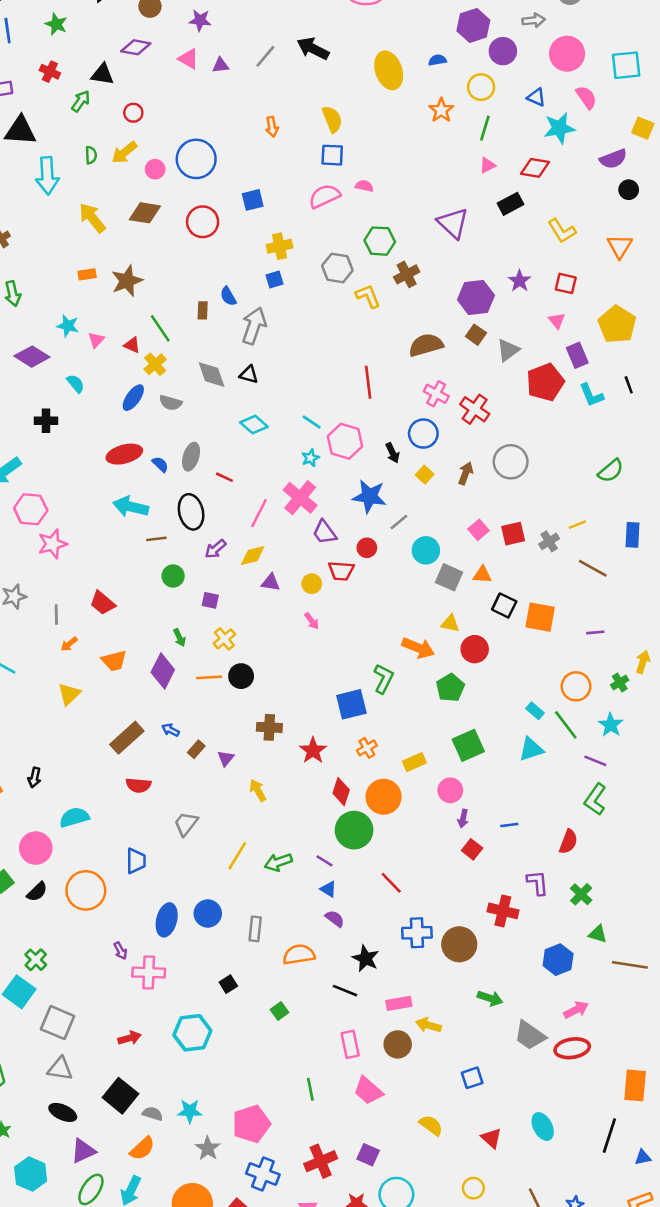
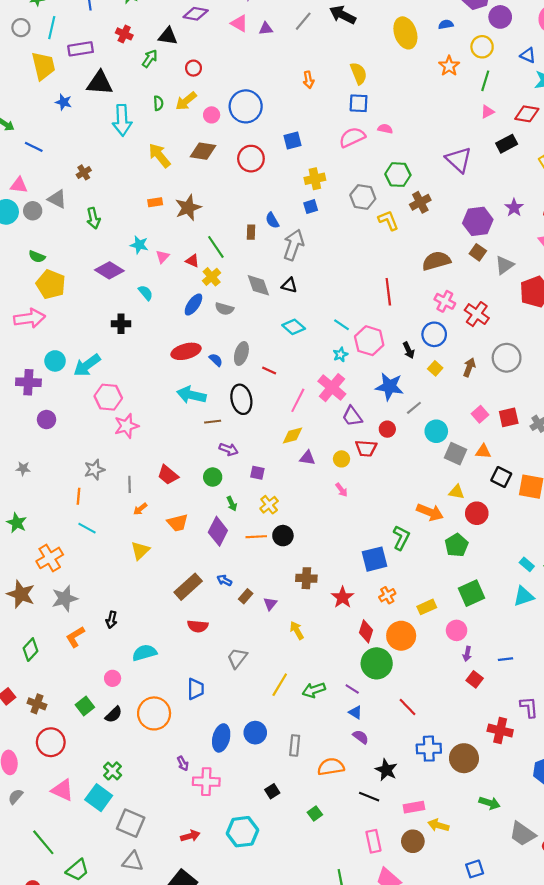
purple arrow: (215, 549) -> (229, 449), moved, turned -120
green circle: (173, 576) -> (213, 477), moved
pink circle: (36, 848) -> (113, 678), size x0.6

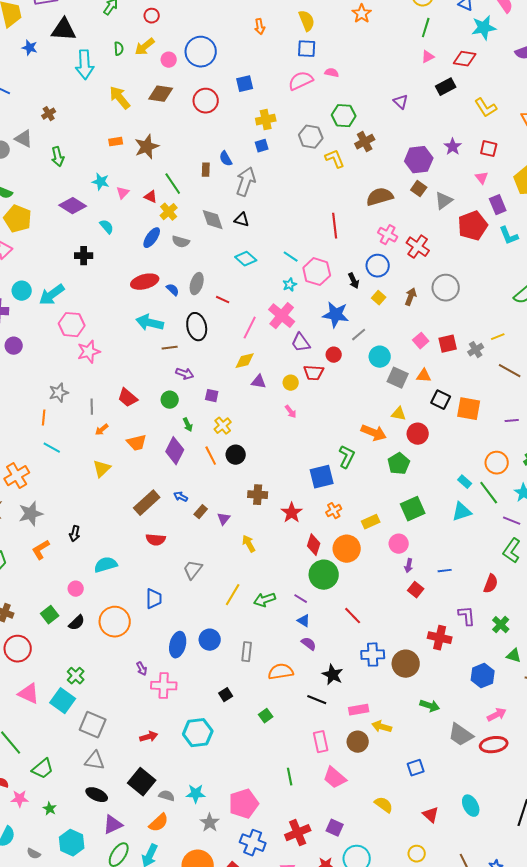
orange star: (449, 66) -> (362, 14), moved
purple triangle: (459, 160) -> (401, 102), size x0.6
orange line: (256, 537) -> (211, 456), turned 66

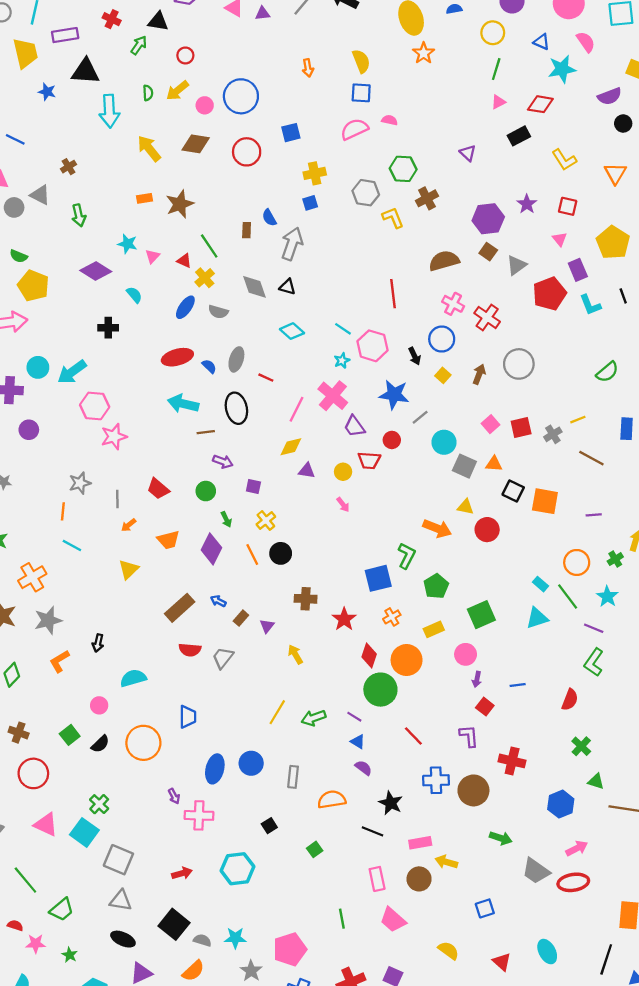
green pentagon: (399, 464) -> (436, 586), moved
gray trapezoid: (193, 570) -> (223, 658), moved
purple L-shape: (467, 616) -> (469, 736), moved

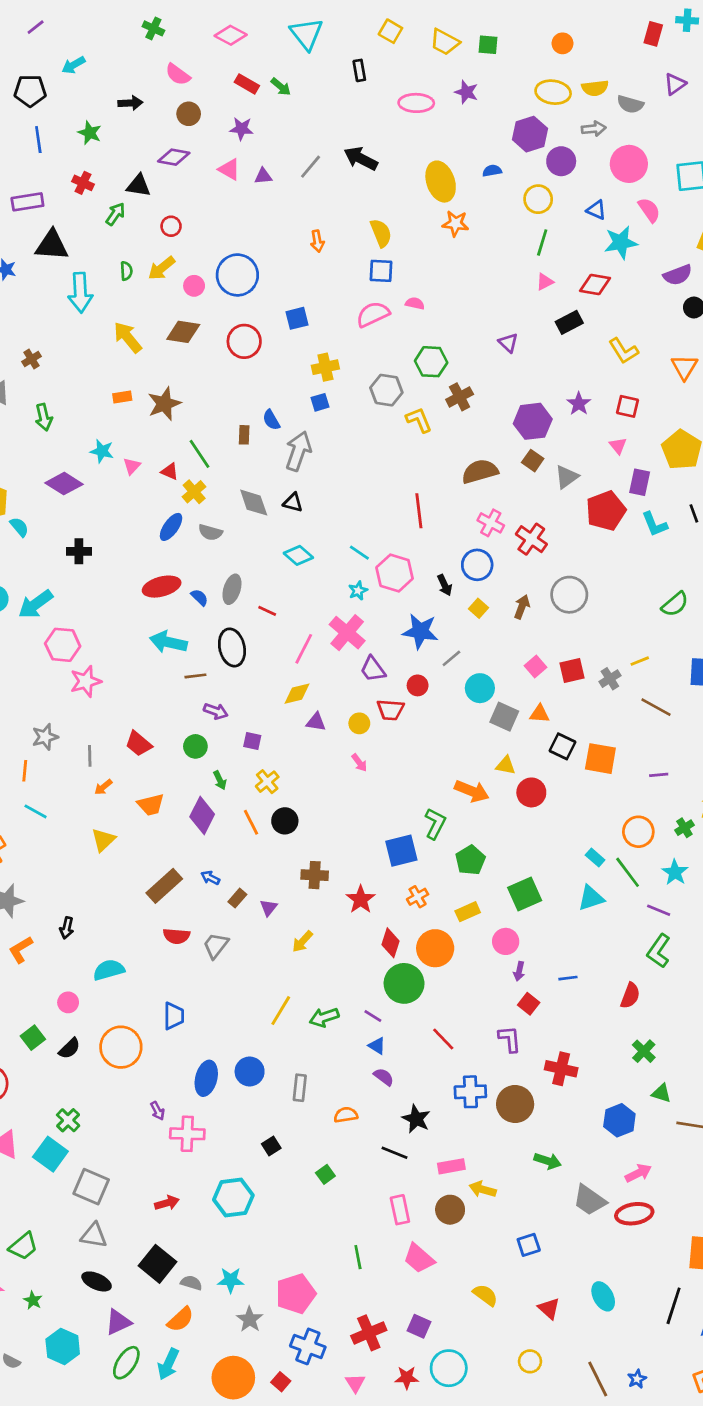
orange star: (424, 53) -> (455, 224), turned -30
purple rectangle: (578, 270) -> (640, 482), turned 35
cyan semicircle: (134, 295) -> (19, 527), moved
yellow arrow: (295, 654) -> (302, 941), turned -108
orange semicircle: (332, 800) -> (346, 1115), size x0.7

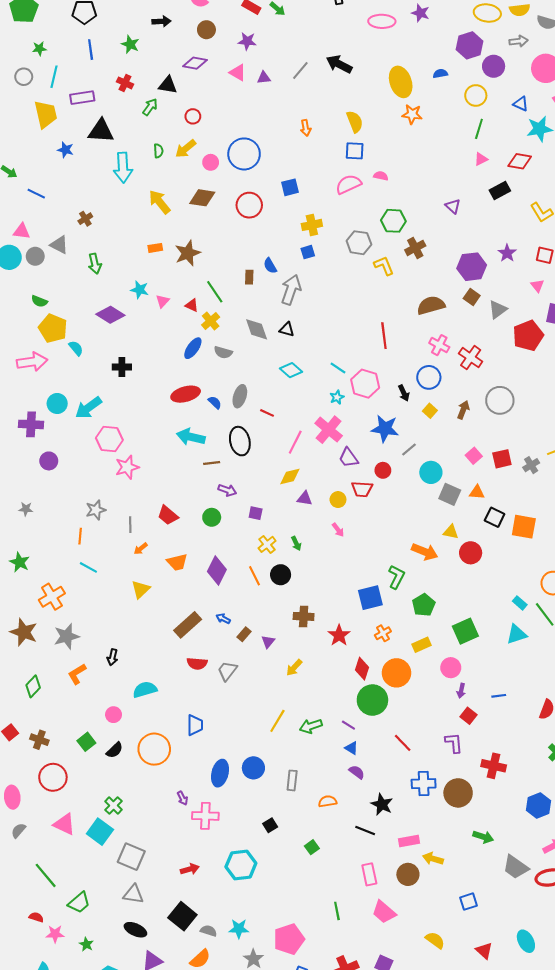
green arrow: (220, 780) -> (296, 543), moved

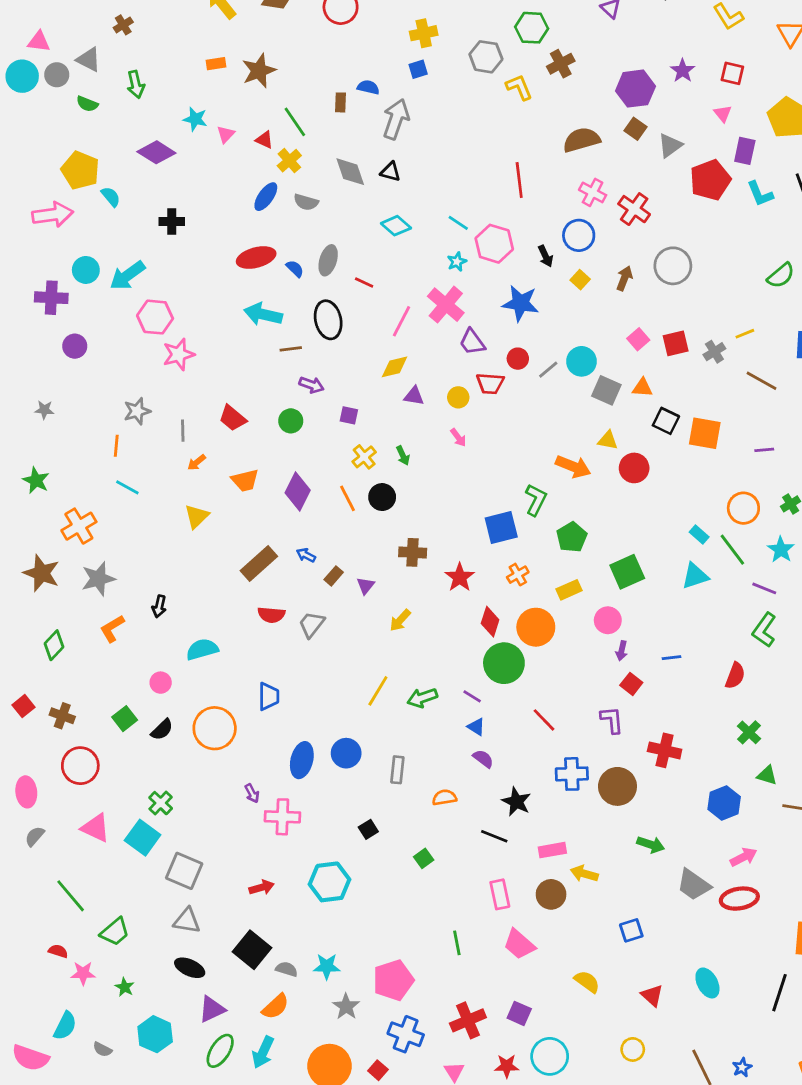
blue semicircle: (270, 266) -> (368, 87), turned 133
green semicircle: (39, 301) -> (87, 104), moved
gray line: (409, 449) -> (548, 370), moved

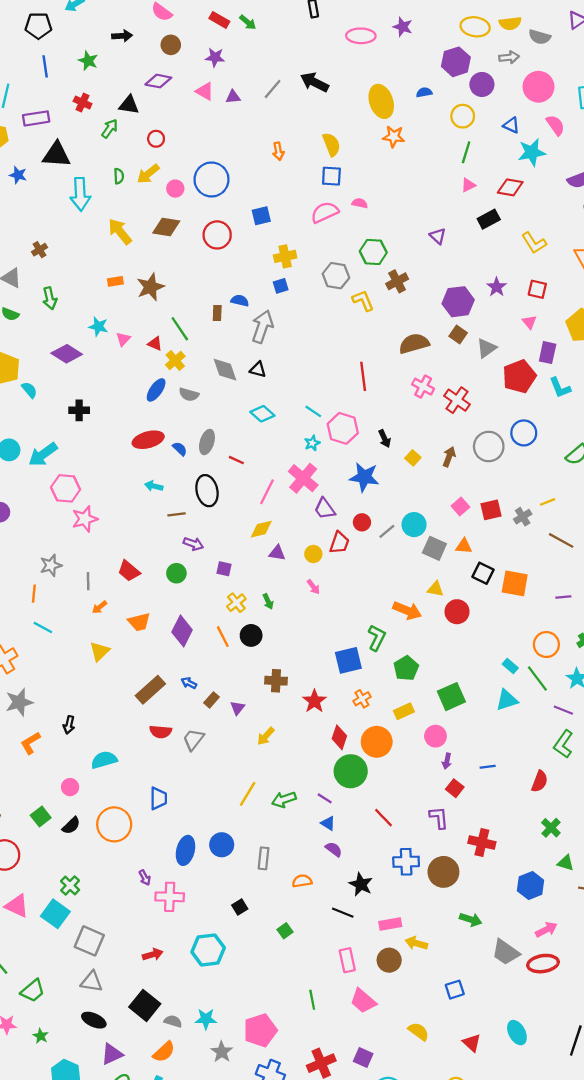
blue circle: (579, 235) -> (524, 433), moved
cyan arrow: (263, 314) -> (154, 486), size x0.6
red trapezoid: (490, 384) -> (339, 543), turned -75

